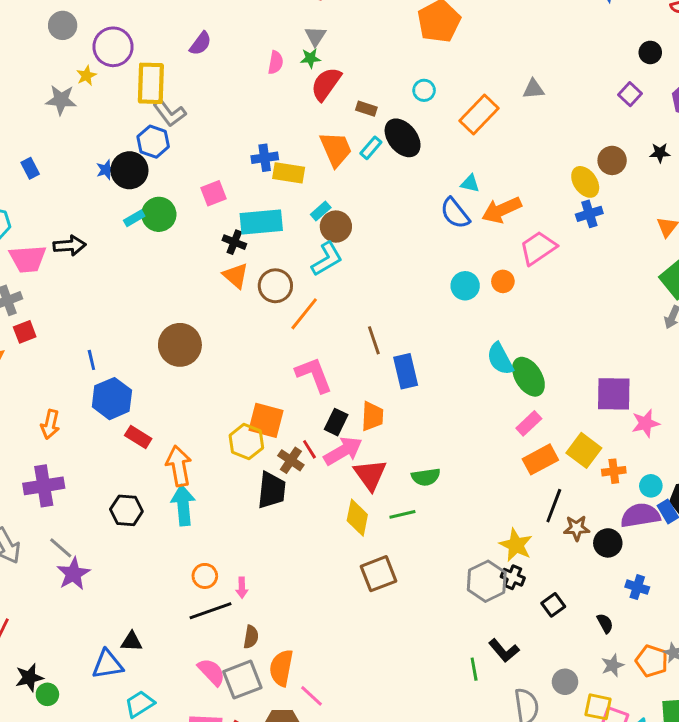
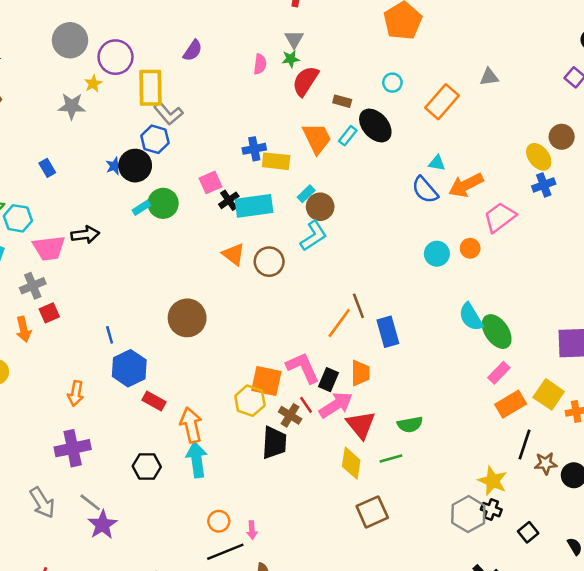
gray circle: (63, 25) -> (70, 40), size x1.4
black cross: (234, 242) -> (229, 200), moved, turned 36
orange line: (304, 314) -> (339, 323), moved
pink L-shape: (314, 375) -> (303, 368), moved

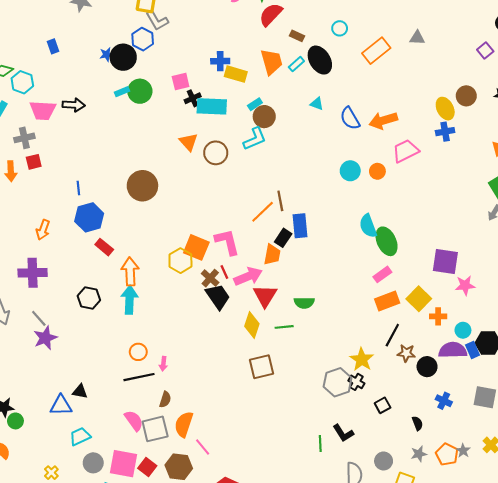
cyan triangle: (437, 163) -> (317, 104), moved
black rectangle: (328, 380) -> (283, 238), moved
black trapezoid: (274, 443) -> (218, 297), moved, turned -48

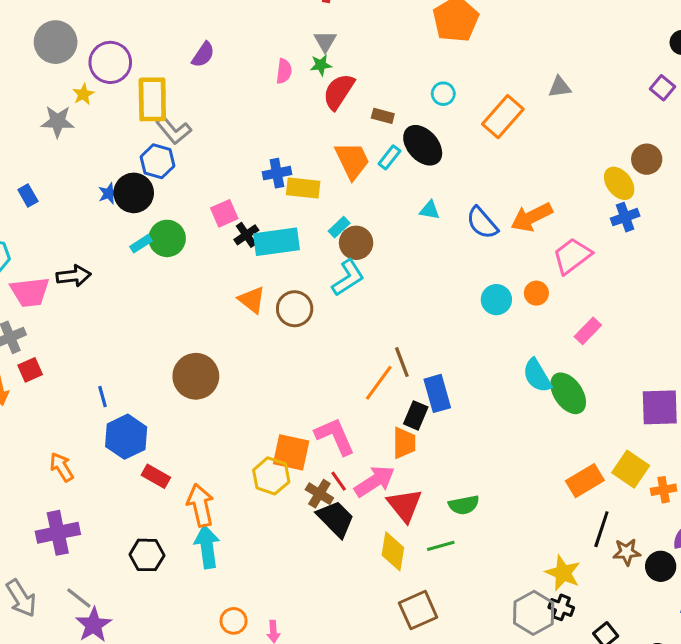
orange arrow: (43, 230) -> (62, 467), turned 138
pink rectangle: (382, 274) -> (588, 331), moved

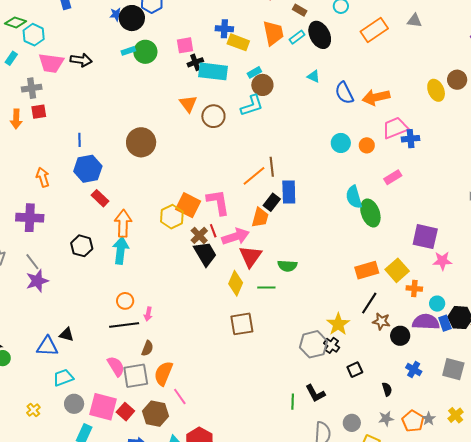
blue cross: (625, 217) -> (411, 139), moved

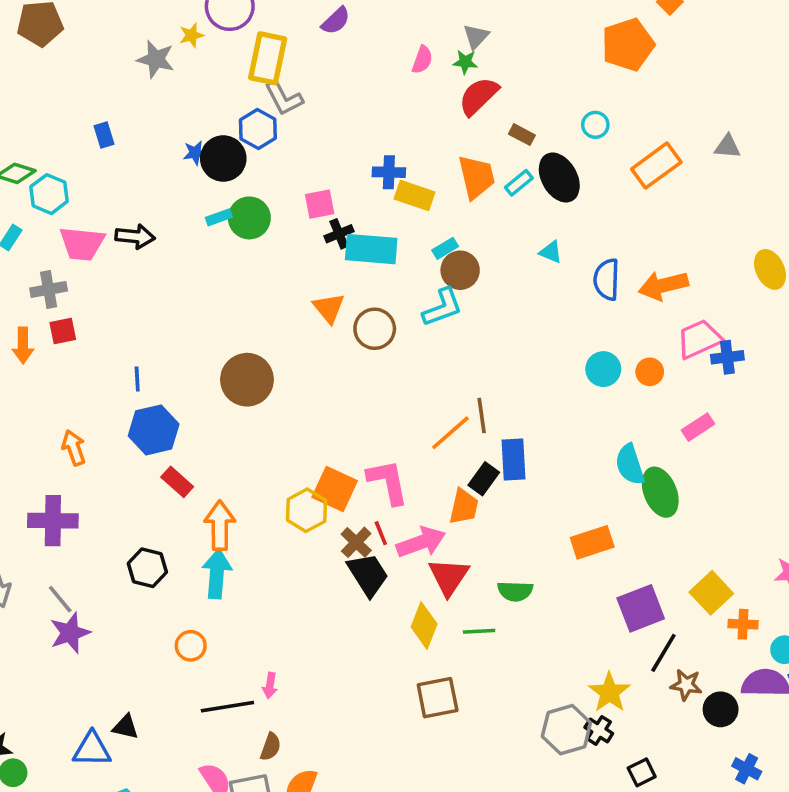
blue semicircle: (344, 93) -> (607, 279), turned 30
purple square: (425, 237) -> (641, 608), moved, turned -32
orange rectangle: (367, 270) -> (592, 542), moved
orange circle: (125, 301) -> (191, 646), moved

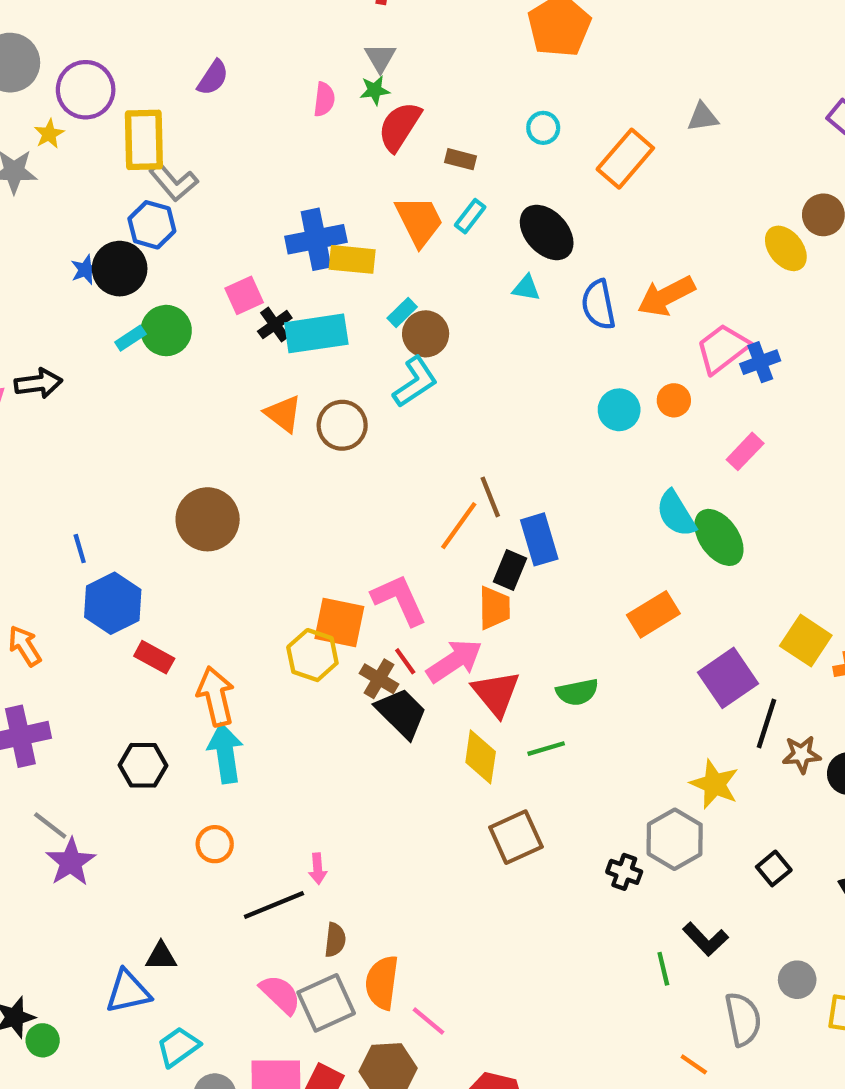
blue cross: (389, 172) -> (316, 239), size x1.5
black ellipse: (559, 178) -> (547, 232), moved
black cross: (599, 730) -> (624, 872), moved

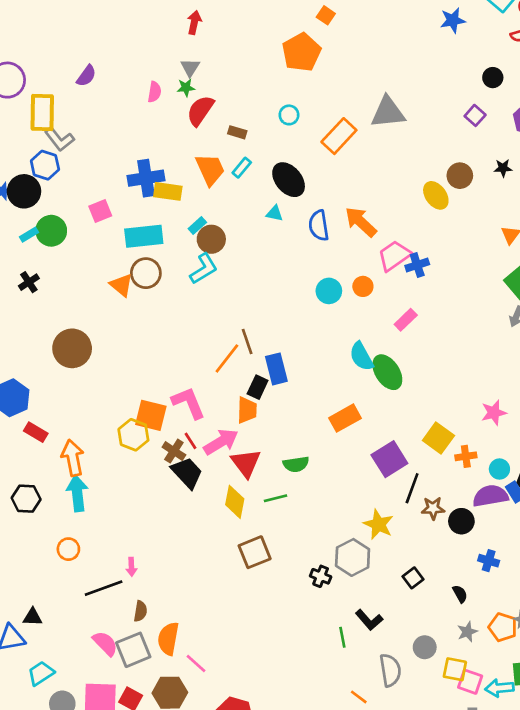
gray triangle: (703, 117) -> (388, 112), size x1.8
orange arrow: (666, 296) -> (361, 222), turned 68
black cross: (275, 325) -> (29, 282), moved
brown circle: (342, 425) -> (146, 273), moved

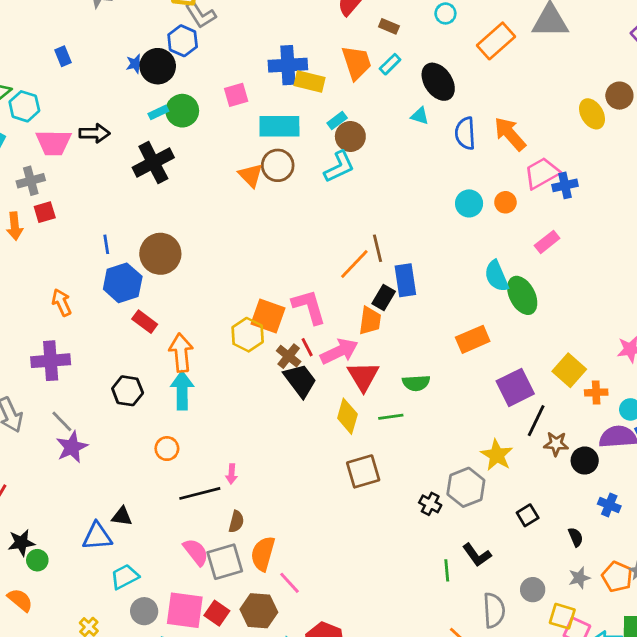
black cross: (29, 282) -> (153, 163), size x1.8
brown circle: (72, 348) -> (160, 254), moved

